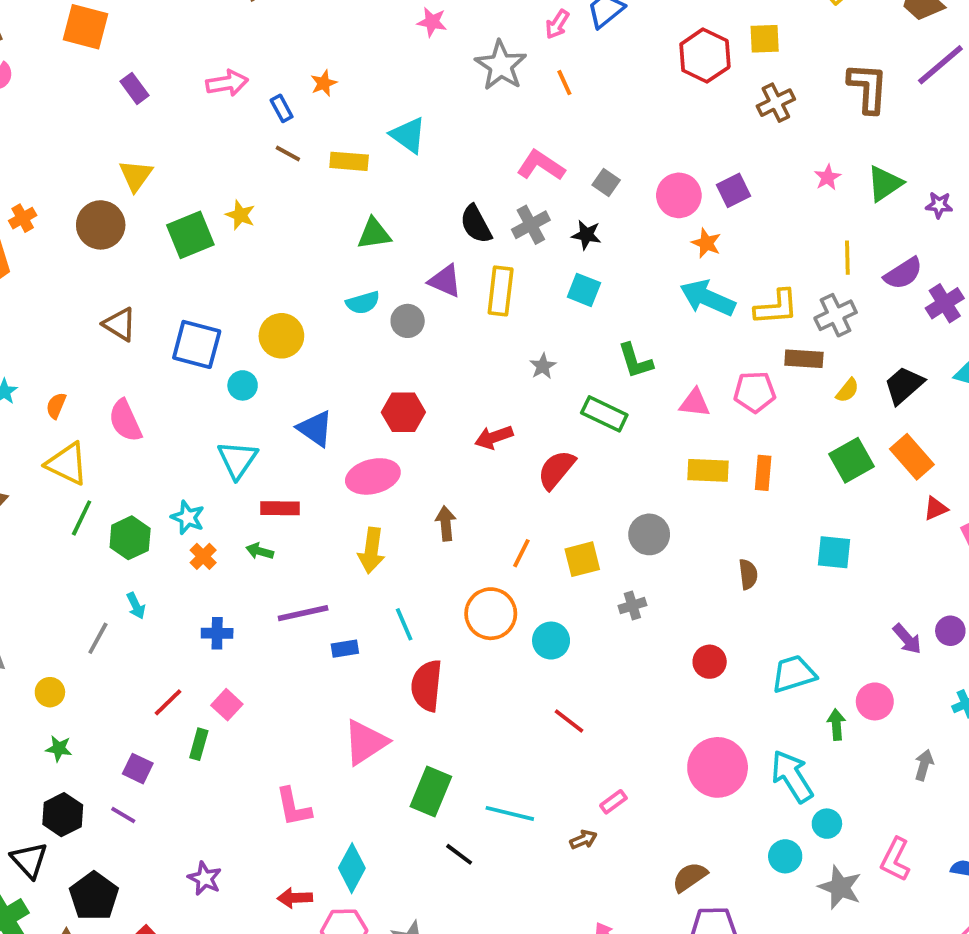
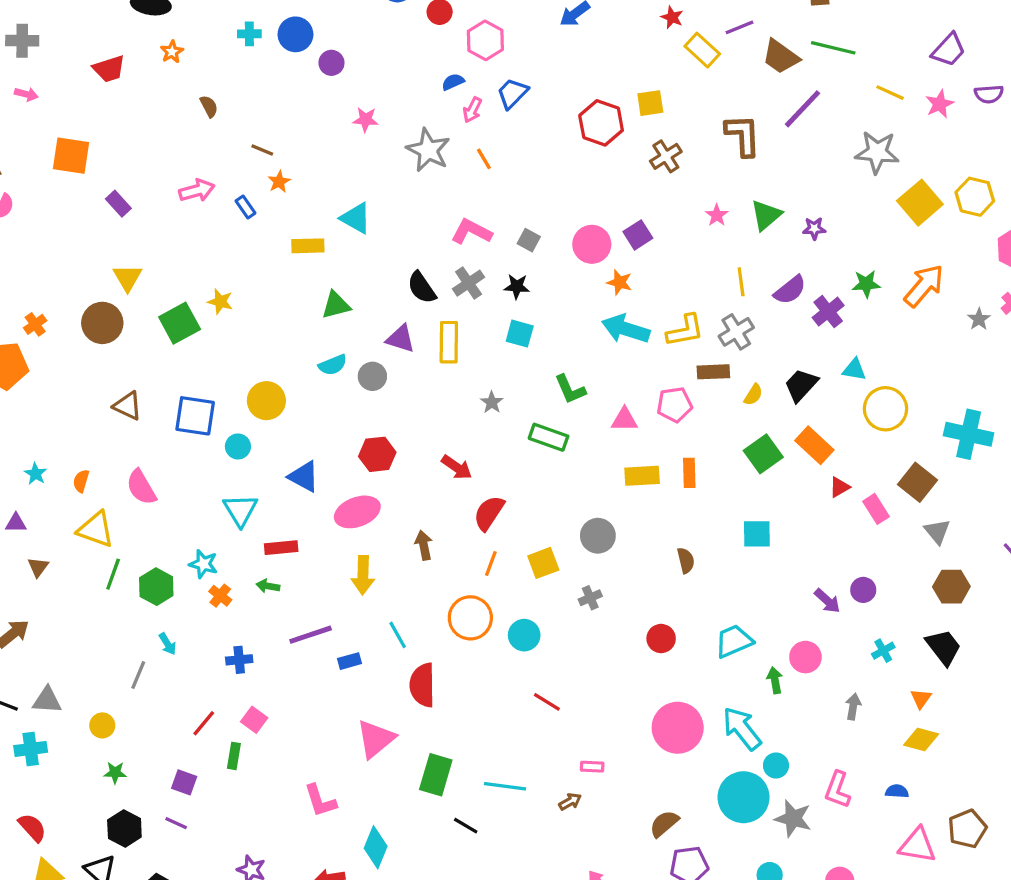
brown line: (288, 153) -> (262, 150), moved
red arrow: (494, 437) -> (457, 467), turned -120
red semicircle: (556, 470) -> (489, 513), moved
pink rectangle: (613, 802) -> (592, 767), turned 45
cyan circle: (785, 856) -> (743, 797), size x1.8

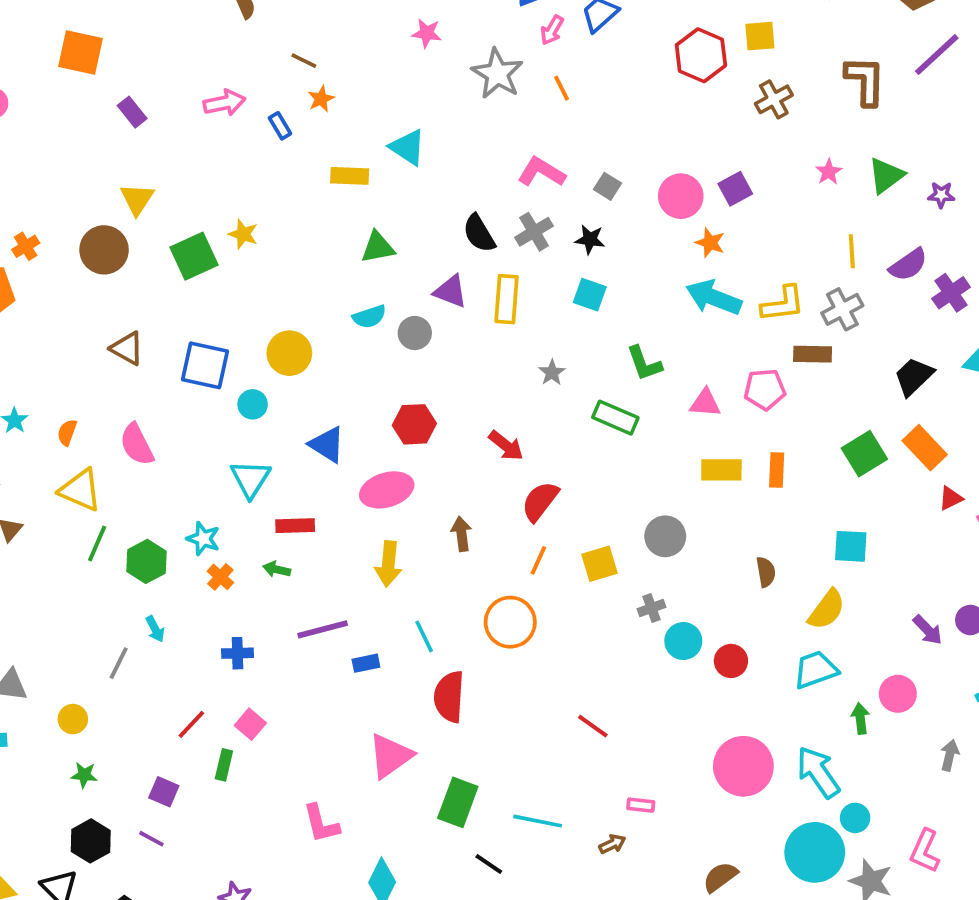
yellow semicircle: (753, 395) -> (827, 610), moved, size x1.6
cyan circle: (524, 635) -> (683, 641), moved

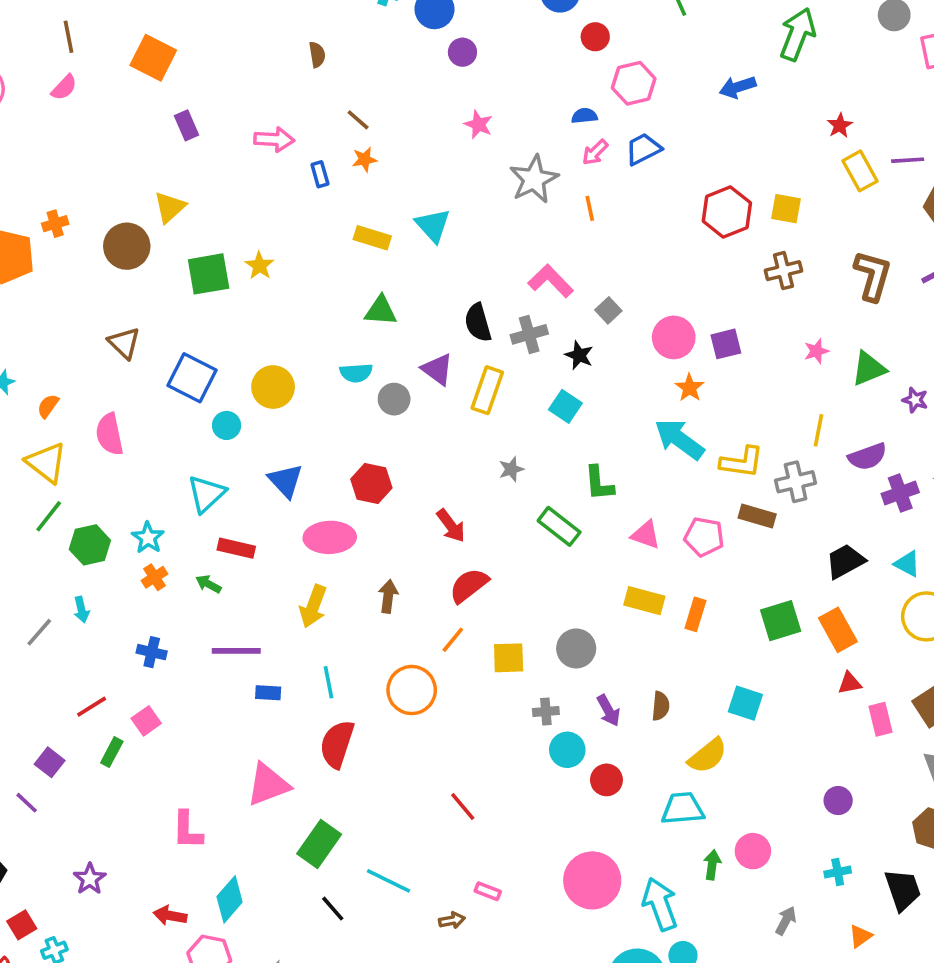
purple arrow: (928, 630) -> (608, 711), moved

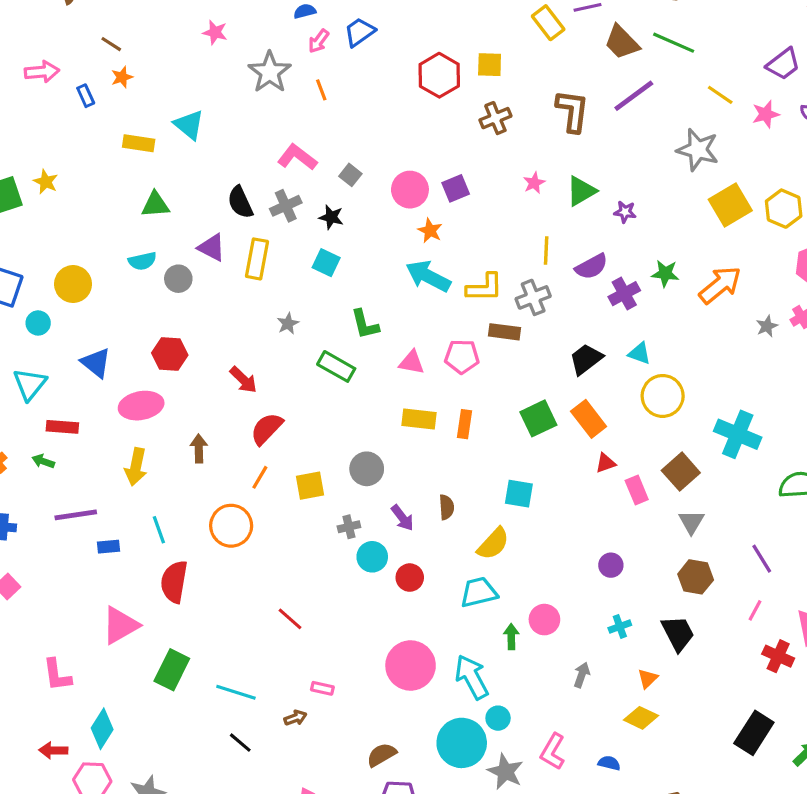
black line: (333, 909) -> (240, 743), moved

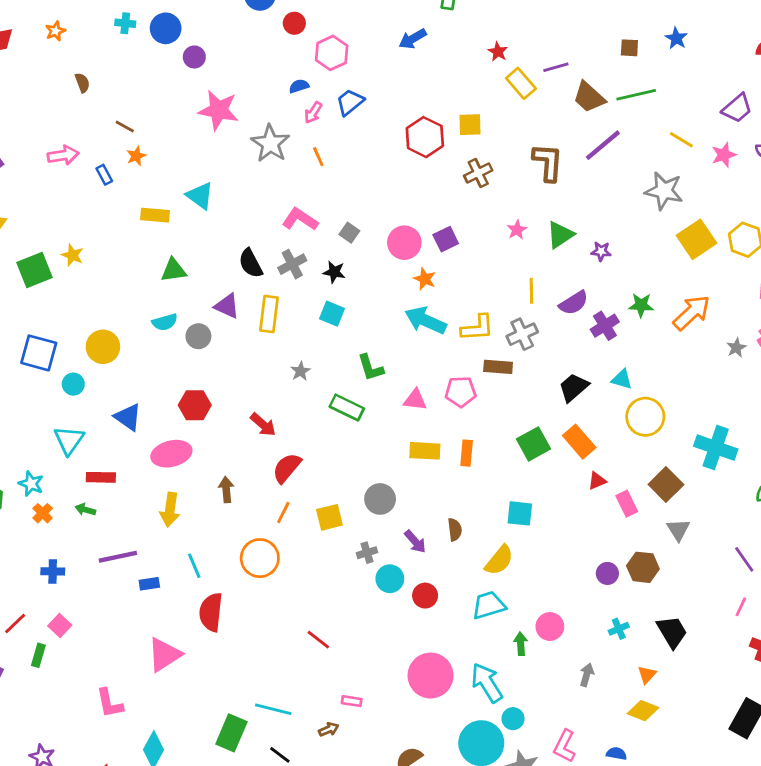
pink star: (215, 32) -> (218, 110), size x1.8
green line: (674, 43) -> (636, 95), turned -33
brown hexagon: (696, 577) -> (643, 567), moved
green rectangle: (172, 670) -> (231, 733), moved

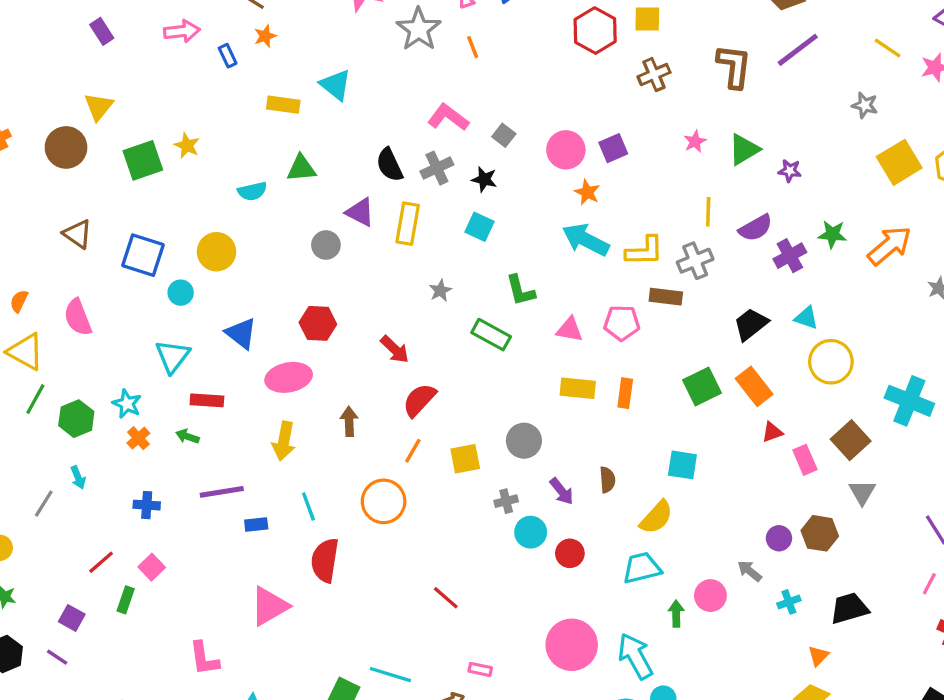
gray star: (664, 191) -> (865, 105), size x0.6
cyan semicircle: (165, 322) -> (252, 191), moved
black trapezoid: (672, 632) -> (849, 608), turned -78
gray arrow: (587, 675) -> (750, 571), moved, turned -70

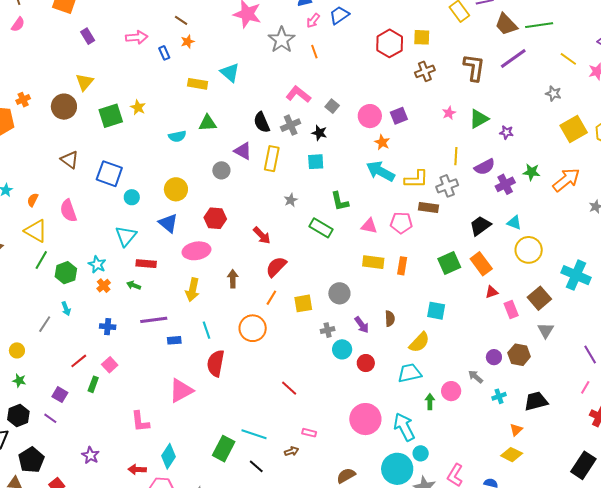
cyan square: (479, 227) -> (316, 162), turned -30
yellow circle: (216, 252) -> (176, 189), moved

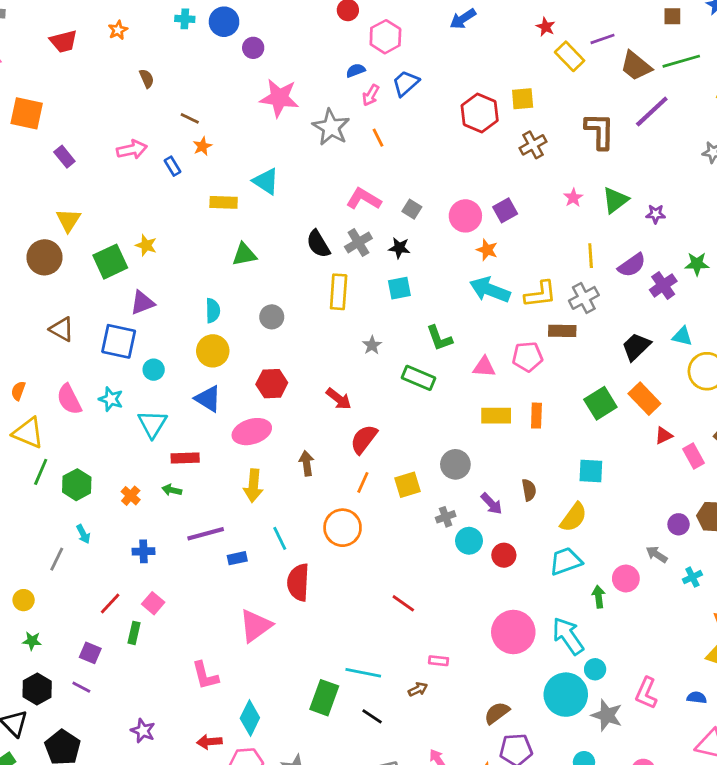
cyan semicircle: (177, 136) -> (213, 311), moved, turned -72
purple triangle: (243, 151) -> (142, 303), moved, turned -42
cyan star: (97, 264) -> (111, 399), moved

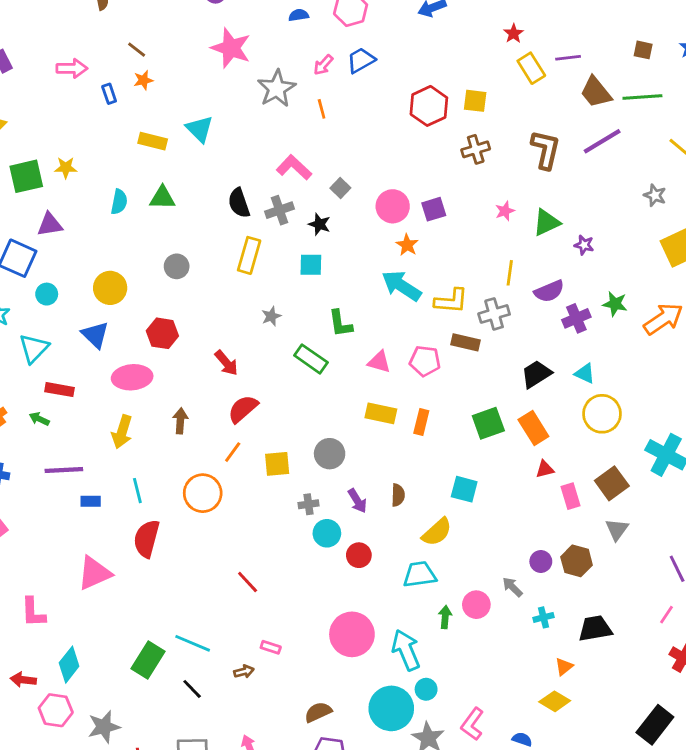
blue semicircle: (356, 70) -> (299, 15), moved
yellow star: (146, 245) -> (66, 168), turned -30
cyan semicircle: (213, 311) -> (119, 202), moved

